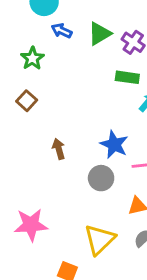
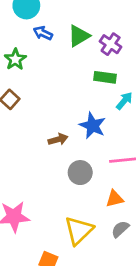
blue star: (114, 145) -> (93, 126), moved
brown arrow: (59, 149) -> (58, 139), moved, turned 90

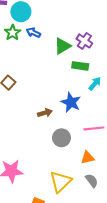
green triangle: (79, 36) -> (63, 46), moved
green star: (15, 59) -> (13, 33), moved
gray semicircle: (120, 229) -> (92, 181), turned 96

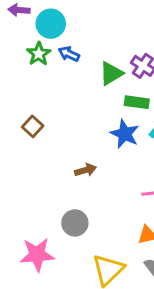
blue star: (71, 102) -> (125, 134), moved
gray circle: (61, 138) -> (75, 223), moved

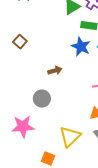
gray circle: (75, 223) -> (42, 99), moved

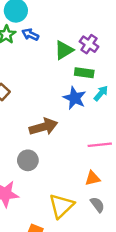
brown arrow: (55, 71) -> (43, 127), size x1.6

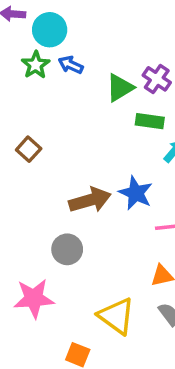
blue star: (75, 98) -> (136, 193), moved
yellow triangle: (61, 206) -> (116, 316), turned -40

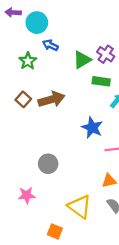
green star: (36, 65) -> (28, 61), moved
brown arrow: (90, 200) -> (51, 99), moved
pink star: (34, 298) -> (27, 195), size x0.7

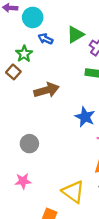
green triangle: (82, 60) -> (75, 35), moved
brown square: (23, 99) -> (13, 72), moved
gray circle: (48, 164) -> (29, 144), moved

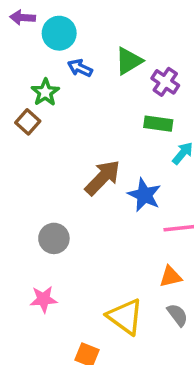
brown arrow: (47, 90) -> (103, 178), moved, turned -30

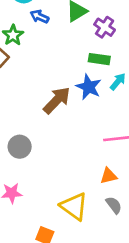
blue star: (144, 195) -> (89, 87), moved

